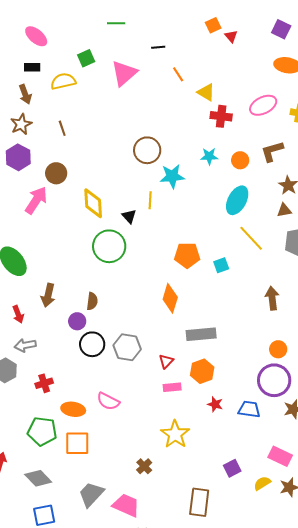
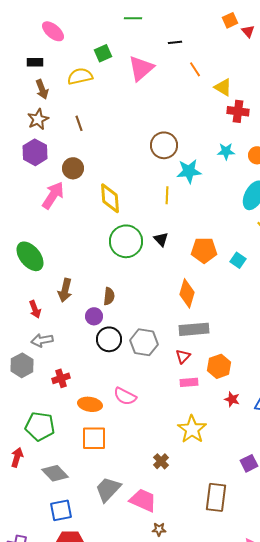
black rectangle: (32, 67) -> (35, 62), moved
black triangle: (129, 216) -> (161, 239), moved
cyan square: (221, 265) -> (238, 260), turned -35
gray rectangle: (201, 334) -> (194, 329), moved
green pentagon: (42, 431) -> (40, 426), moved

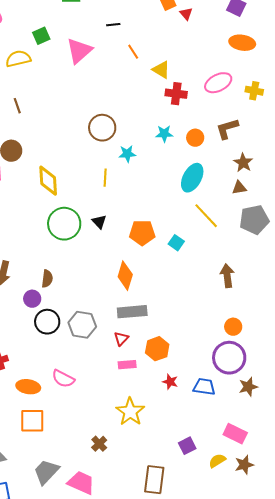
cyan star: (189, 171) -> (127, 154), size x0.7

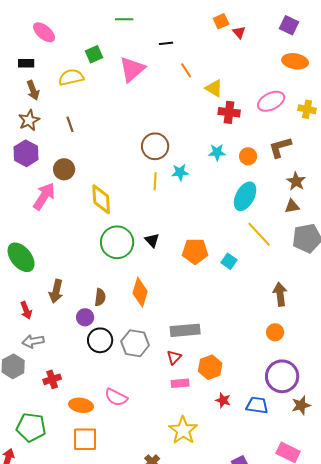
yellow line: (105, 178) -> (155, 181), moved
orange diamond: (125, 276) -> (140, 292), moved
orange circle: (233, 327) -> (275, 332), moved

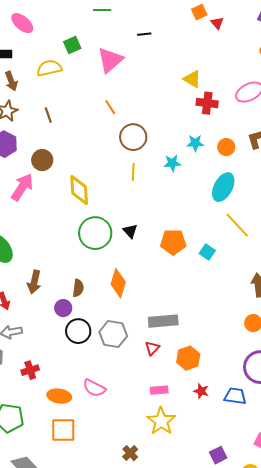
orange line: (186, 70) -> (110, 107), moved
cyan star: (180, 172) -> (172, 163), moved
pink rectangle: (180, 383) -> (159, 390), moved

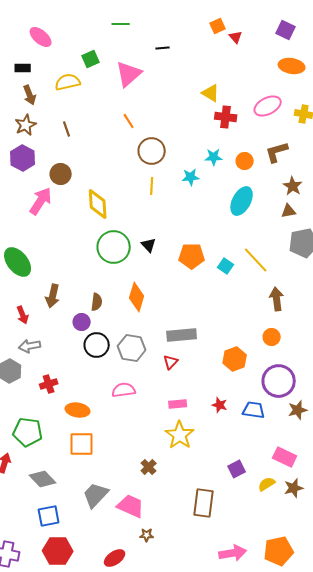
yellow line: (237, 225) -> (256, 260), moved
orange hexagon: (188, 358) -> (235, 359), moved
pink semicircle: (94, 388) -> (124, 390), moved, turned 145

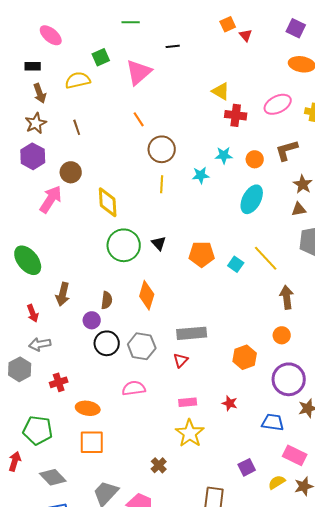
blue trapezoid: (254, 410) -> (273, 422), moved

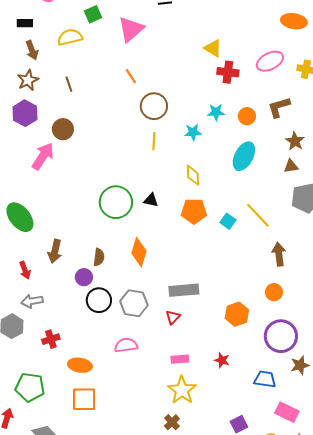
yellow diamond: (108, 202) -> (193, 175), moved, size x0.7
black triangle: (159, 243) -> (151, 200), turned -35
brown cross: (159, 465) -> (172, 422), moved

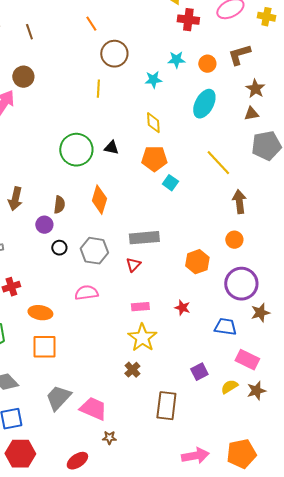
yellow line: (154, 141) -> (98, 89), moved
cyan square: (228, 221) -> (170, 183), moved
black circle: (99, 300) -> (59, 248), size x0.6

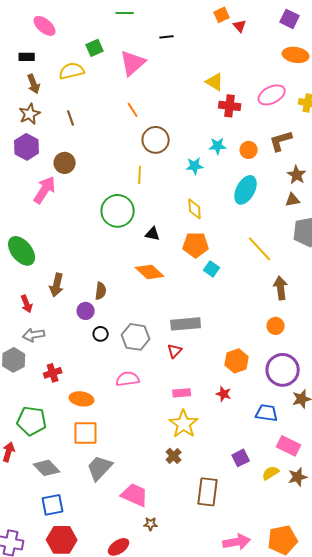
green circle: (76, 150) -> (118, 211), moved
orange diamond: (99, 200) -> (150, 272), moved, turned -64
orange hexagon: (197, 262) -> (237, 361), moved
gray trapezoid: (58, 398) -> (100, 468), moved

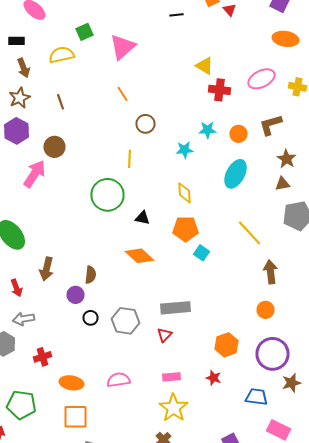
black line: (167, 37) -> (176, 15), moved
brown circle: (156, 140) -> (146, 124), size x0.7
pink semicircle: (128, 379) -> (118, 380), moved

